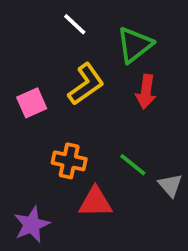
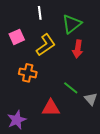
white line: (75, 24) -> (40, 13), turned 40
pink square: (32, 103) -> (17, 37), moved
orange cross: (69, 161) -> (28, 73), moved

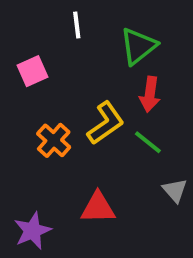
yellow L-shape: (46, 45) -> (106, 123), moved
orange cross: (28, 73) -> (54, 140), turned 30
green line: (71, 88) -> (148, 142), moved

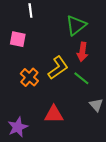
white line: (77, 25) -> (30, 10), moved
pink square: (33, 71) -> (18, 39), turned 35

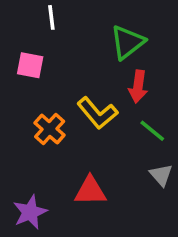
yellow L-shape: (58, 68) -> (97, 113), turned 85
green line: (81, 78) -> (152, 131), moved

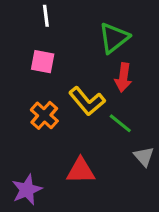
pink square: (30, 65) -> (43, 62), moved
green line: (152, 131) -> (120, 123), moved

